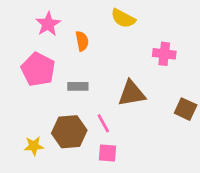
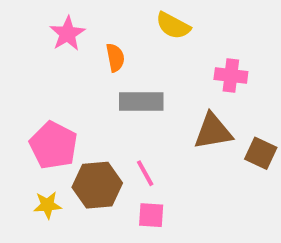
pink pentagon: (38, 69) -> (53, 145), moved
gray rectangle: (78, 86) -> (141, 101), moved, size x1.5
brown triangle: (132, 93) -> (213, 131), moved

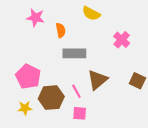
pink star: (67, 34) -> (35, 18), turned -30
pink cross: (231, 76) -> (122, 40), turned 35
brown triangle: (213, 131) -> (97, 80), moved, turned -30

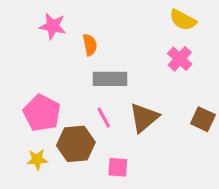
yellow semicircle: (91, 13) -> (183, 20), moved
pink line: (76, 91) -> (104, 118), moved

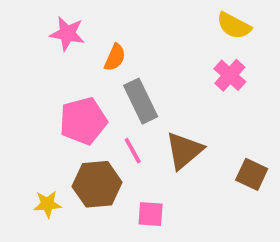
orange semicircle: (90, 45) -> (115, 57), turned 35
gray rectangle: (110, 79) -> (141, 101), turned 64
pink pentagon: (42, 113) -> (83, 121), moved, turned 30
brown square: (203, 119) -> (252, 174), moved

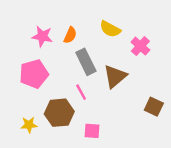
yellow semicircle: (234, 26) -> (110, 29), moved
pink star: (67, 34) -> (42, 36), moved
pink pentagon: (83, 121) -> (34, 74), moved
brown triangle: (184, 151) -> (115, 76), moved

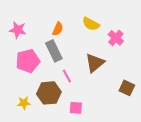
pink star: (42, 36) -> (18, 30), moved
gray rectangle: (86, 62) -> (54, 51), moved

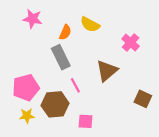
yellow semicircle: (91, 24) -> (90, 24), moved
pink star: (18, 30) -> (33, 19), moved
pink pentagon: (28, 61) -> (26, 88), moved

